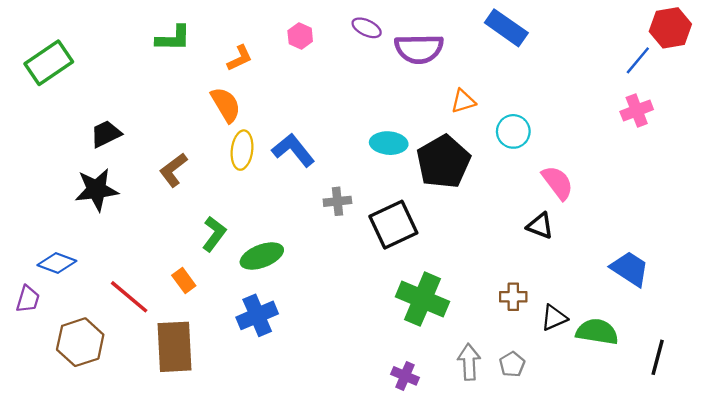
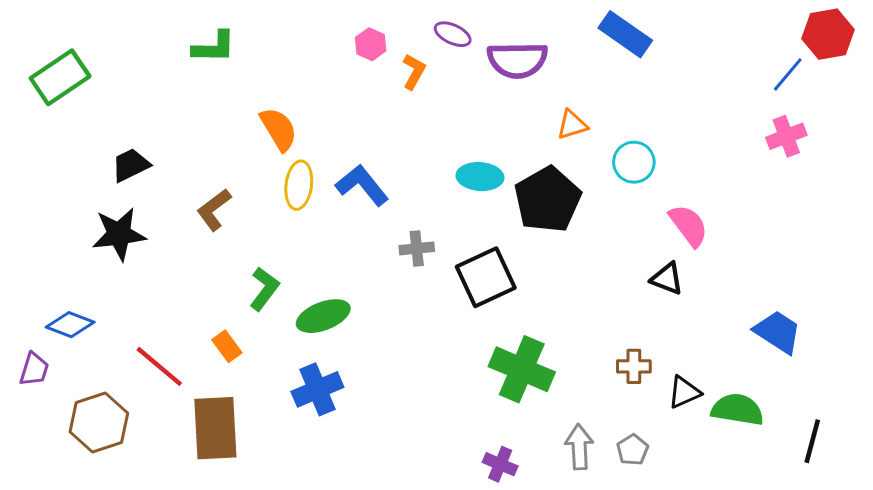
orange L-shape: (240, 58) -> (414, 72), moved, turned -36

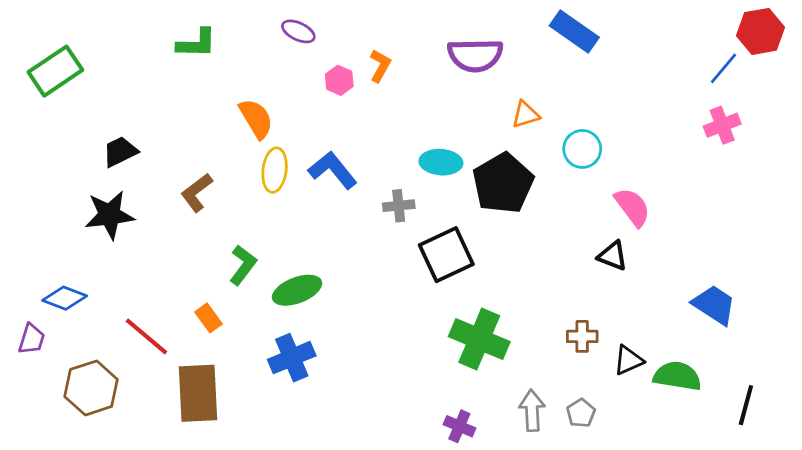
purple ellipse: (453, 34) -> (298, 31), moved
pink hexagon: (371, 44) -> (339, 80), moved
gray cross: (417, 248) -> (399, 206), moved

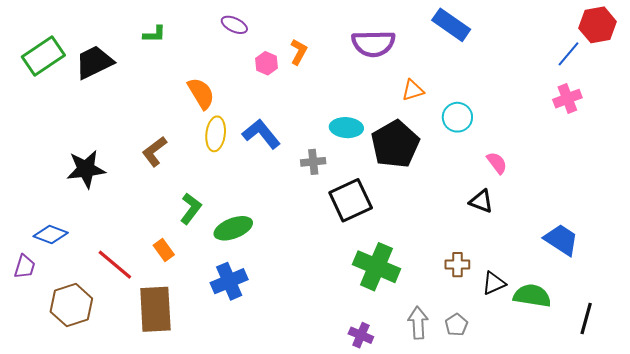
green L-shape: (197, 43) -> (154, 34), size x0.7
black trapezoid: (120, 152) -> (94, 62), moved, size x1.4
pink semicircle: (632, 207) -> (497, 163), size x0.7

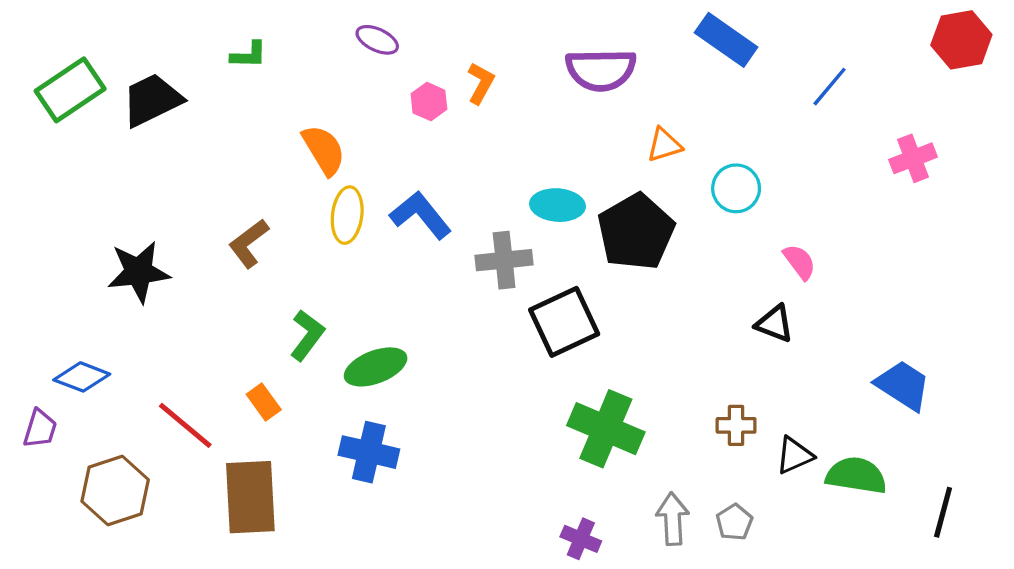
blue line: (568, 54) -> (830, 87), moved
gray cross: (313, 162) -> (504, 260), size x1.4
blue cross: (229, 281) -> (369, 452), turned 36

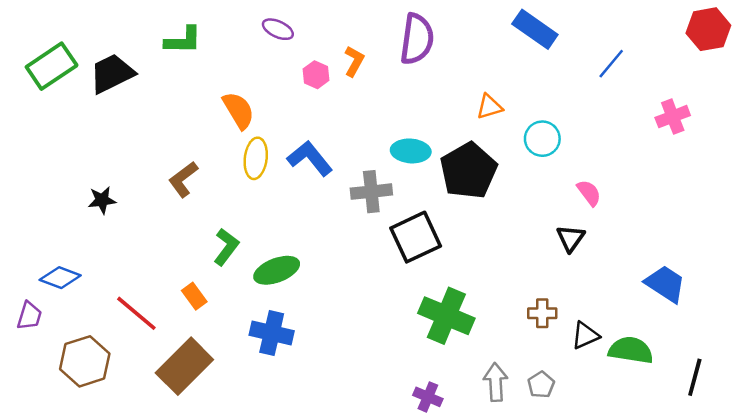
green L-shape: (249, 55) -> (183, 40), size x1.4
purple semicircle: (601, 70) -> (417, 39), moved, turned -81
black star: (139, 272) -> (102, 200), size x0.6
black triangle: (774, 324) -> (571, 238), turned 44
brown rectangle: (250, 497) -> (184, 366), turned 48

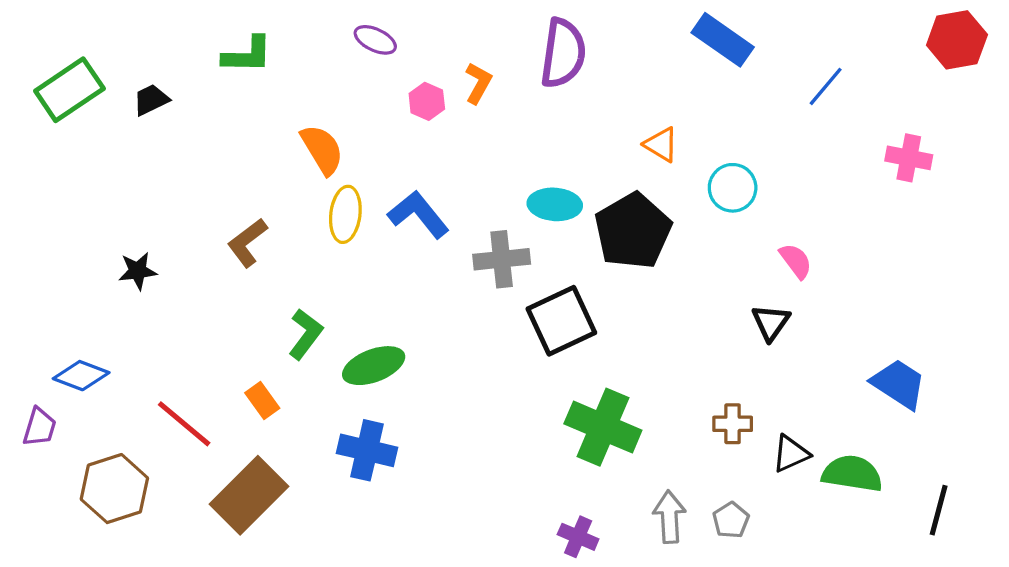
black trapezoid: (112, 73) -> (151, 100), size x0.6
orange triangle: (489, 107) -> (661, 145), turned 48
pink cross: (673, 117) -> (909, 158), turned 32

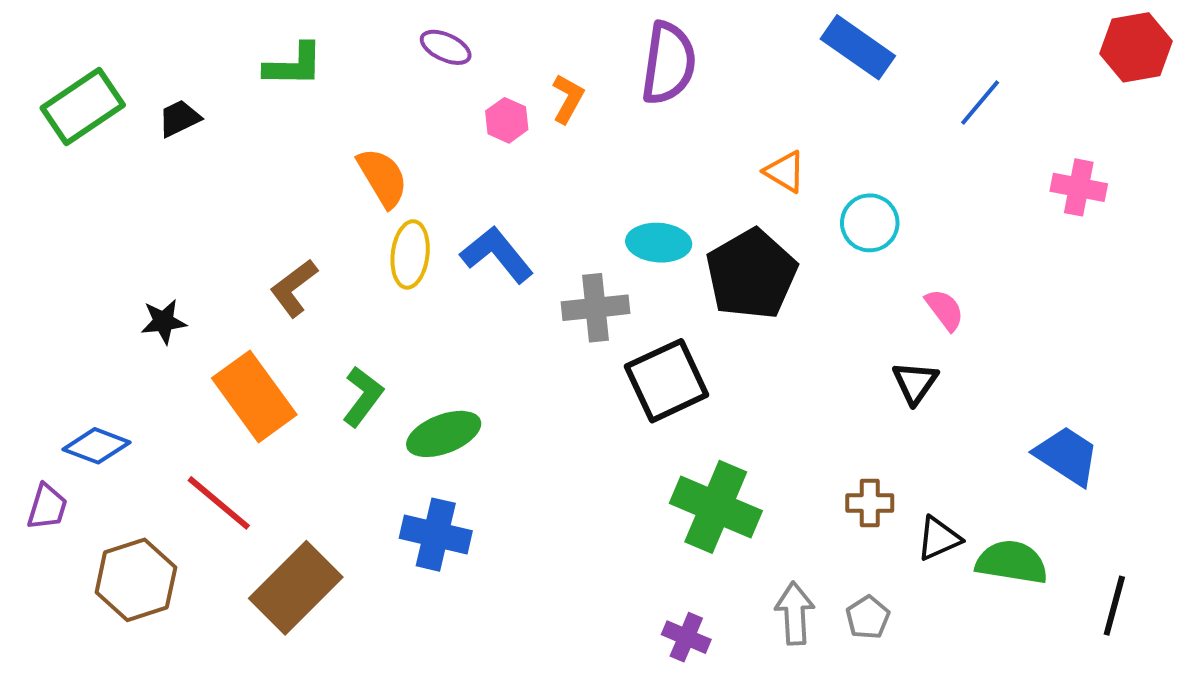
orange rectangle: (262, 400) -> (254, 396), moved, size x2.0

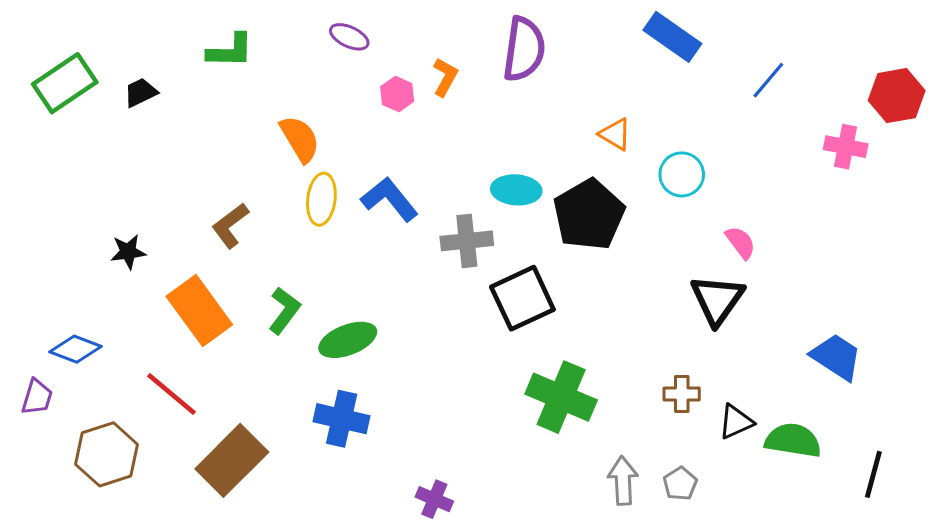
red hexagon: (1136, 47) -> (897, 96), moved
black triangle: (915, 383) -> (717, 300), size x1.5
purple cross: (686, 637) -> (434, 499), moved

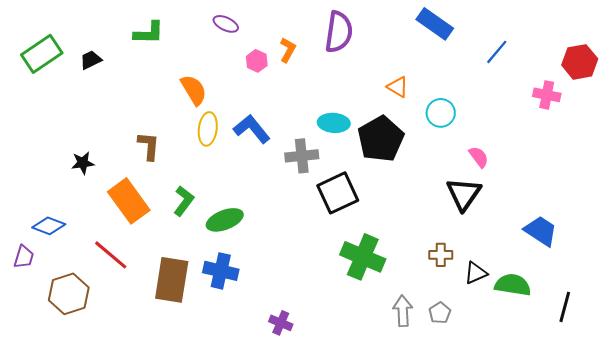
brown L-shape: (230, 225) -> (149, 146), turned 132
brown rectangle: (232, 460) -> (172, 280), moved, turned -36

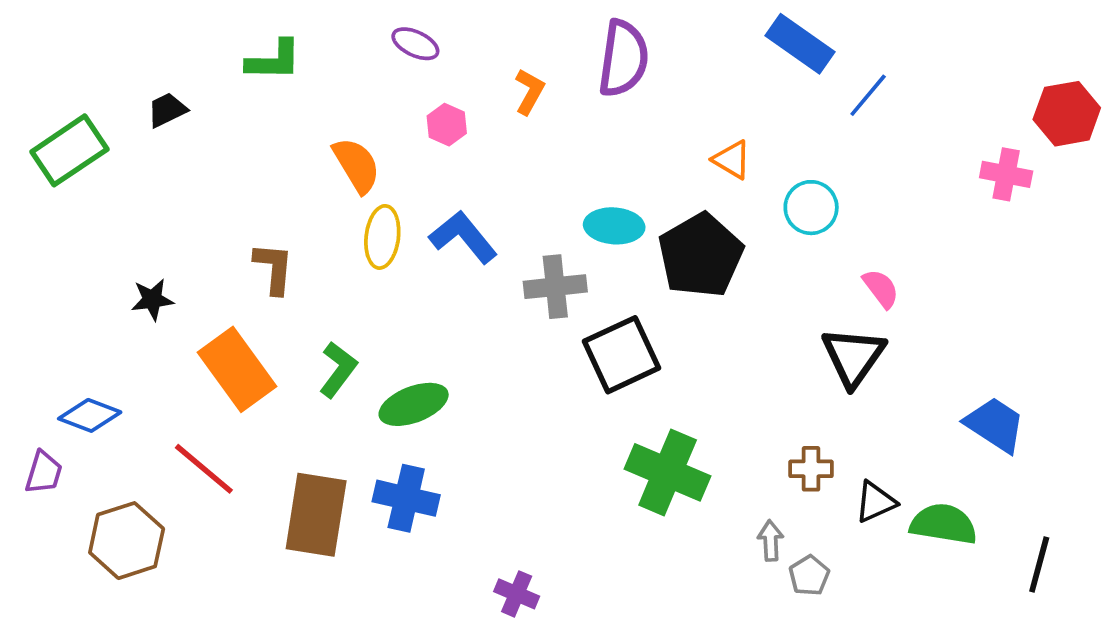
blue line: (497, 52) -> (868, 95), moved
green rectangle: (42, 54) -> (69, 150), moved
pink hexagon: (257, 61) -> (447, 125), moved
gray arrow: (403, 311) -> (771, 541), moved, size x0.7

